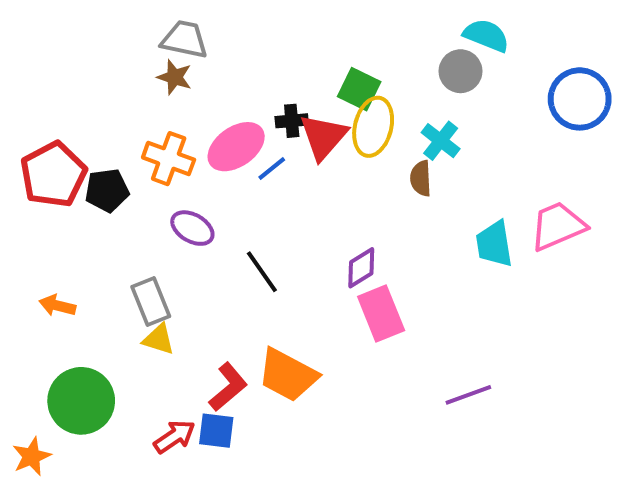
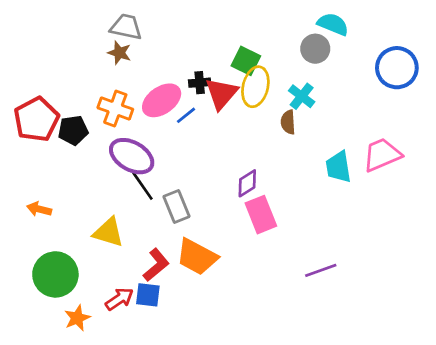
purple ellipse: (192, 228) -> (132, 156), size x1.5
black line: (262, 272) -> (143, 186), moved
gray rectangle: (151, 302) -> (177, 206), moved
yellow triangle: (159, 339) -> (108, 232), size x1.4
orange star: (32, 456) -> (77, 318), moved

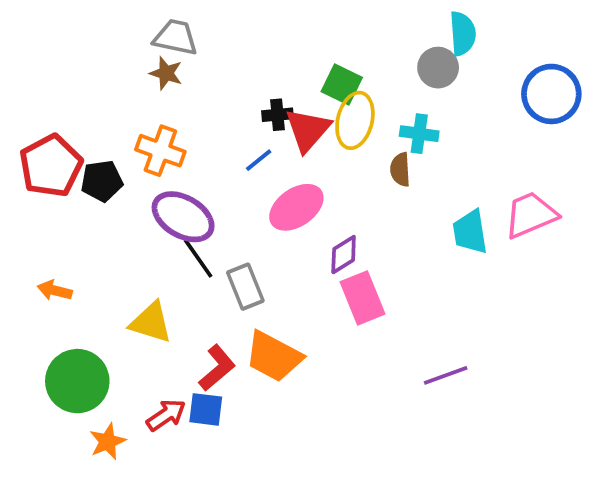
cyan semicircle: (333, 24) -> (463, 34), turned 64
cyan cross: (302, 96) -> (419, 134), turned -30
pink ellipse: (162, 100) -> (296, 207), moved

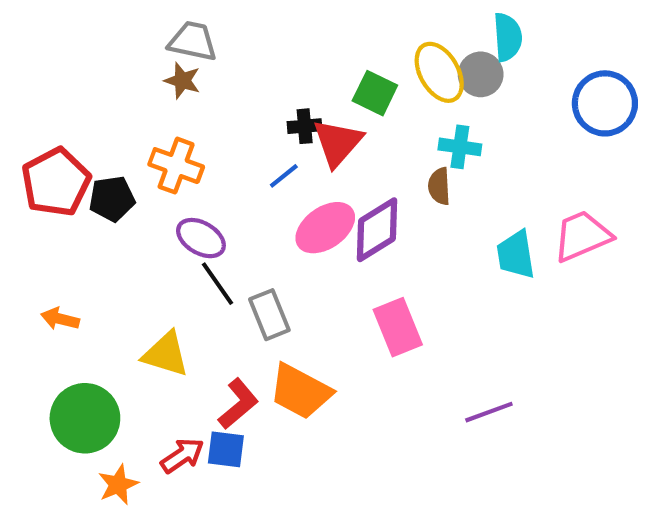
yellow ellipse: (355, 120) -> (439, 72), moved, turned -44
purple ellipse: (183, 217) -> (201, 238), size x0.7
purple diamond: (344, 255) -> (377, 230), moved, size x1.5

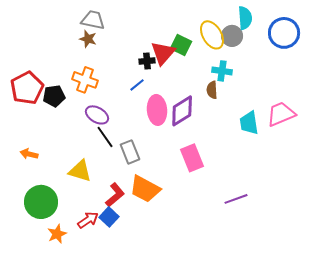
blue circle: (605, 103) -> (284, 33), moved
red triangle: (338, 143) -> (163, 53), moved
pink ellipse: (325, 228) -> (157, 110), turned -60
blue square: (226, 449) -> (109, 217), turned 36

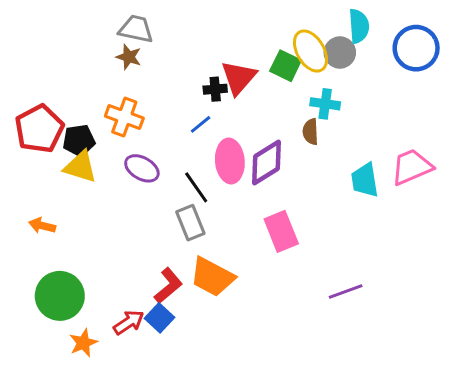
green square: (181, 45) -> (286, 66), moved
black line: (105, 137) -> (196, 187), moved
yellow triangle: (80, 171) -> (80, 167), moved

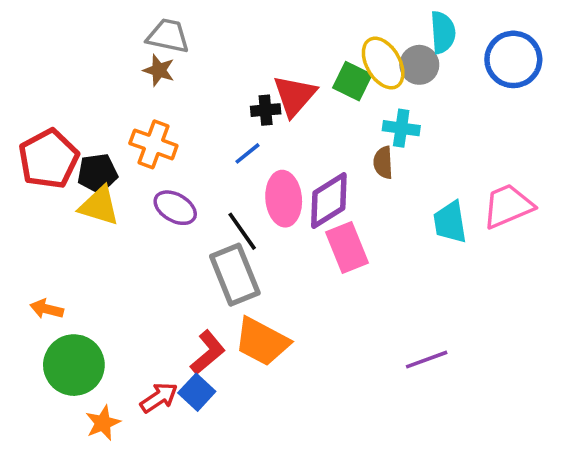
gray rectangle: (190, 223) -> (235, 275), size x1.4
orange arrow: (42, 226) -> (47, 309), moved
pink rectangle: (281, 231) -> (347, 247), moved

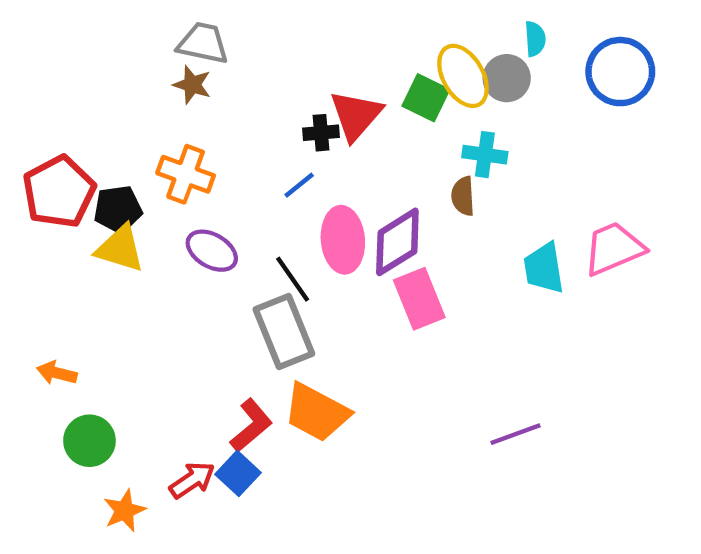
cyan semicircle: (443, 32) -> (535, 39), size x0.7
green circle: (74, 365) -> (89, 441), size x0.7

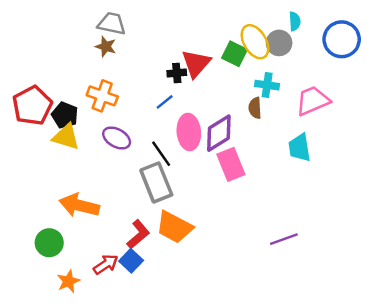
black pentagon: (118, 209) -> (65, 115), turned 30
pink trapezoid: (614, 248) -> (313, 101), moved
orange arrow: (57, 373) -> (79, 205), moved, size x1.8

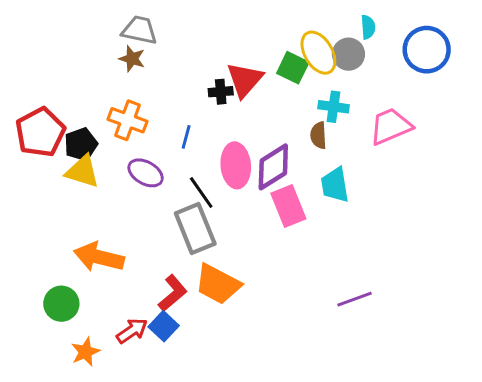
blue line: (165, 102) -> (186, 137), moved, turned -36
black pentagon: (65, 115) -> (81, 144), turned 30
cyan trapezoid: (300, 148) -> (335, 185), moved

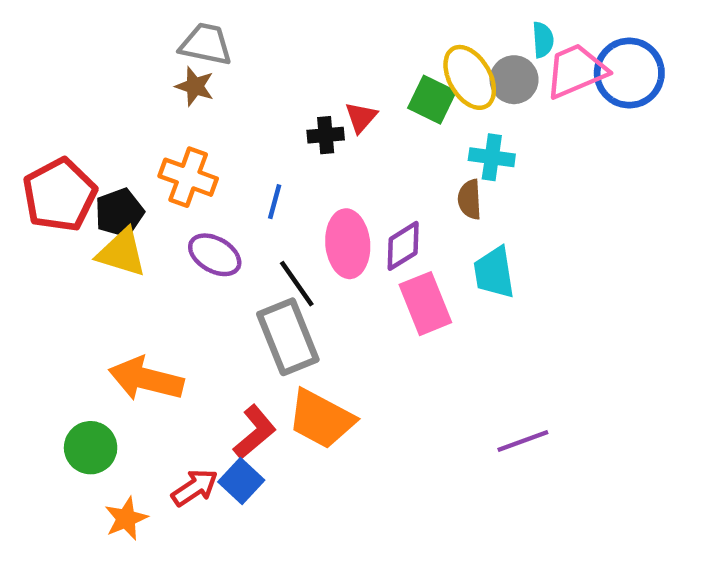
red triangle: (245, 80) -> (361, 117), size x0.6
pink trapezoid: (391, 126) -> (576, 71), moved
purple diamond: (273, 167) -> (403, 246), size x0.7

